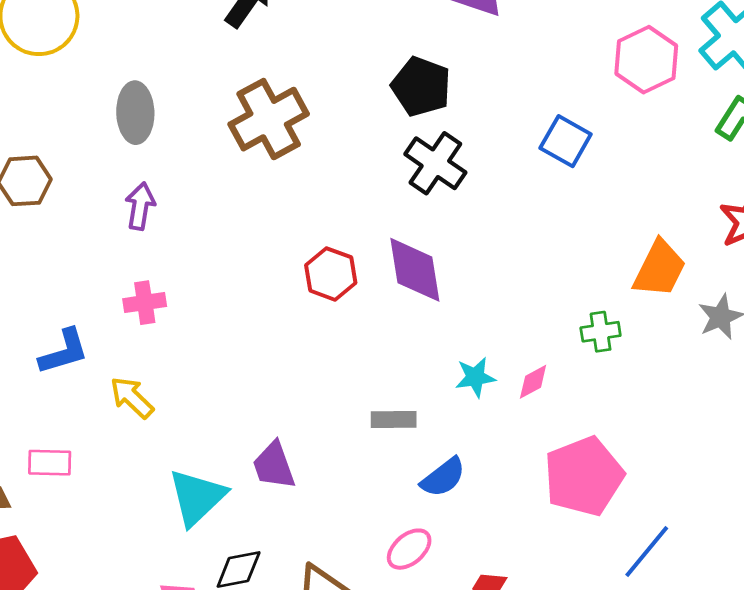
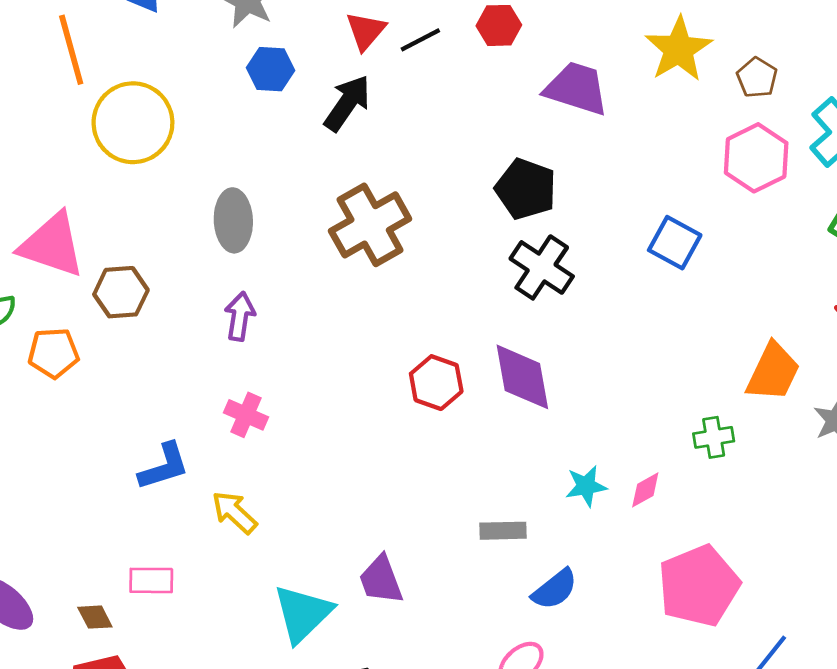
pink cross: (145, 303) -> (246, 415), turned 33

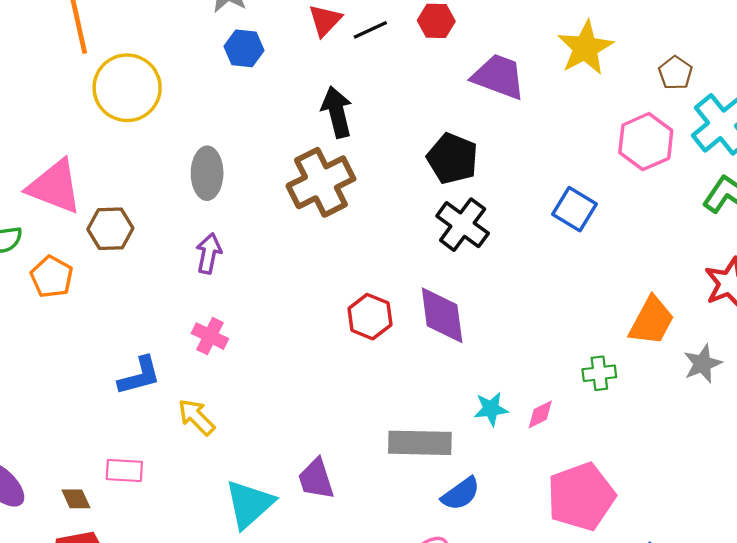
brown pentagon: (757, 78) -> (675, 73), moved
black arrow: (347, 103) -> (337, 112), moved, turned -51
orange pentagon: (53, 353) -> (52, 277), turned 30
gray rectangle: (503, 531) -> (420, 443), size x1.6

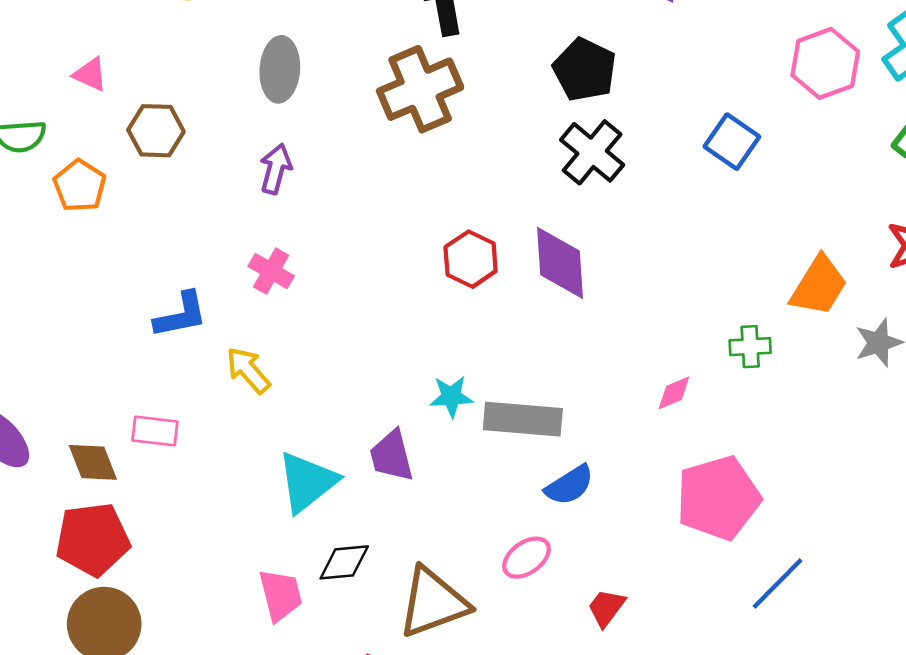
pink triangle: (55, 187) -> (90, 74), size x0.5
cyan star: (491, 409) -> (451, 397), moved
brown diamond: (76, 499) -> (93, 462), size x1.4

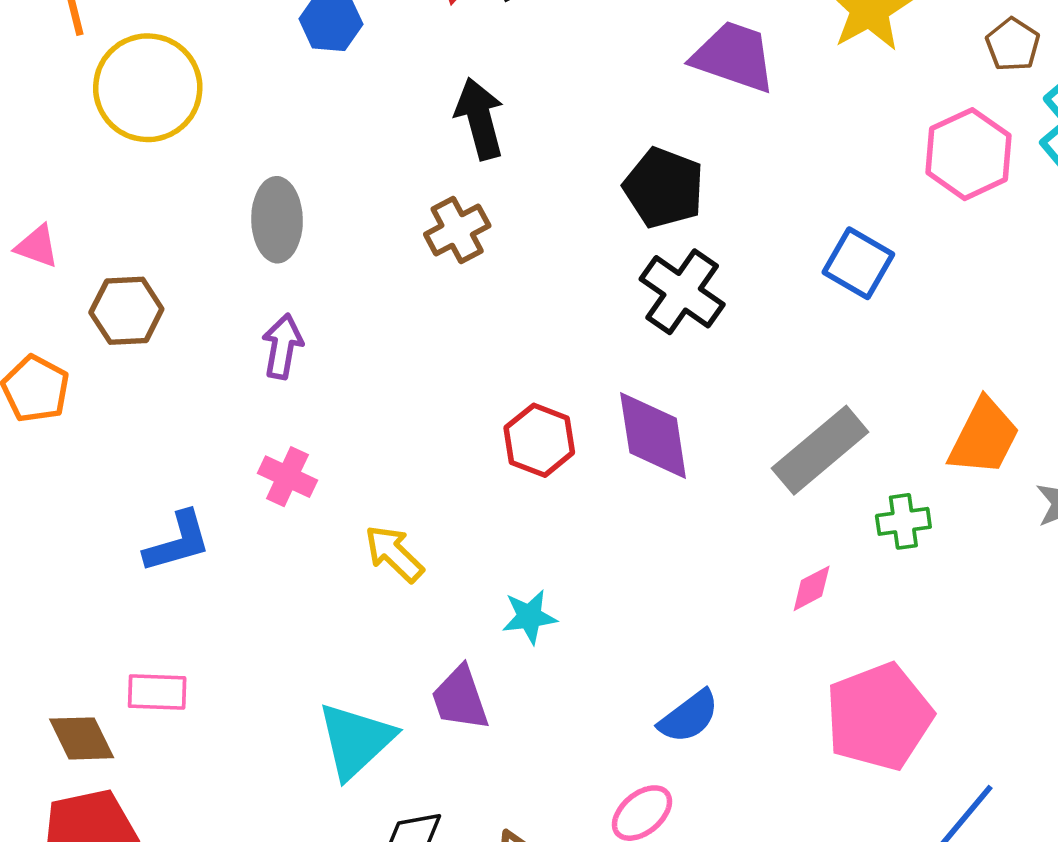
brown cross: (420, 89) -> (457, 230), size x0.6
yellow arrow: (248, 370) -> (394, 554), moved
gray rectangle: (523, 419) -> (820, 450), moved, turned -40

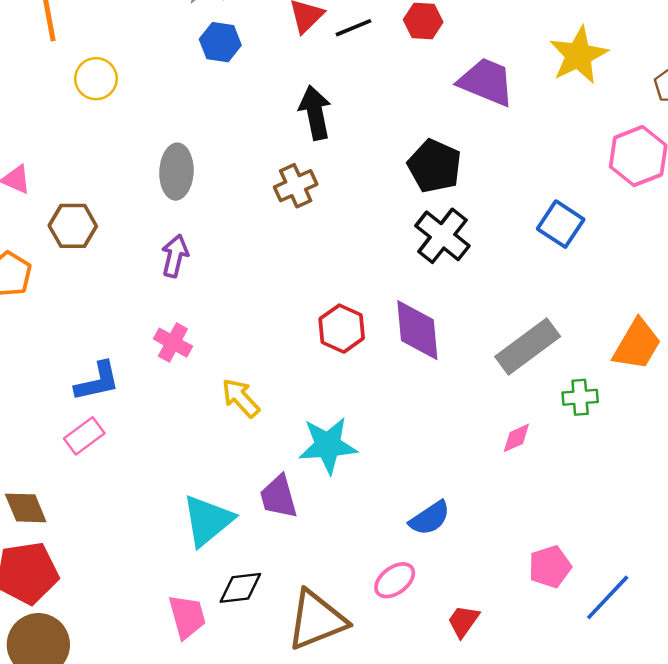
yellow circle: (148, 88) -> (96, 79), size x0.6
cyan star: (529, 617) -> (328, 445), size x1.6
pink rectangle: (157, 692) -> (84, 436), moved, turned -42
pink pentagon: (879, 717) -> (550, 567), moved, size x0.6

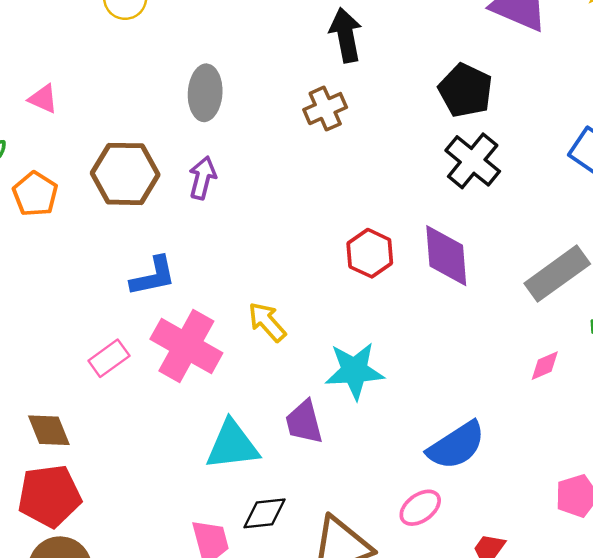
brown hexagon: (73, 226) -> (125, 174), moved, size x1.4
pink cross: (173, 343) -> (186, 346), moved, size x1.8
blue L-shape: (97, 381) -> (153, 276), moved
blue semicircle: (430, 518) -> (456, 445), size x1.4
cyan triangle: (208, 520) -> (232, 445), turned 32

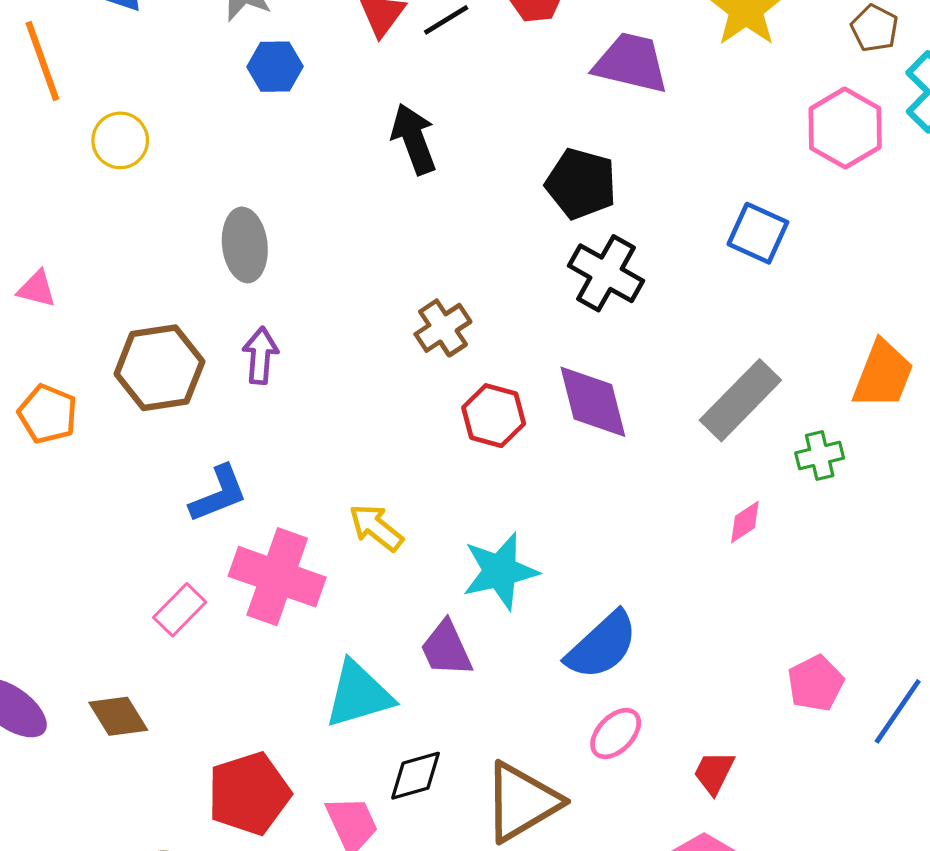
brown cross: (325, 109) -> (443, 328), moved
blue semicircle: (456, 445) -> (602, 645), moved
red pentagon: (49, 496) -> (249, 793), moved

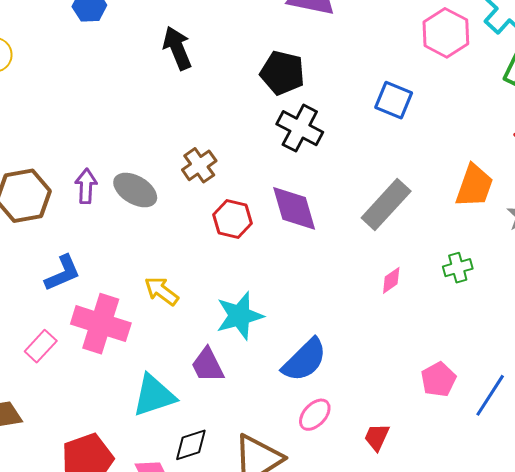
gray ellipse: (245, 245) -> (135, 190), moved, turned -51
green cross: (820, 455) -> (458, 268), moved

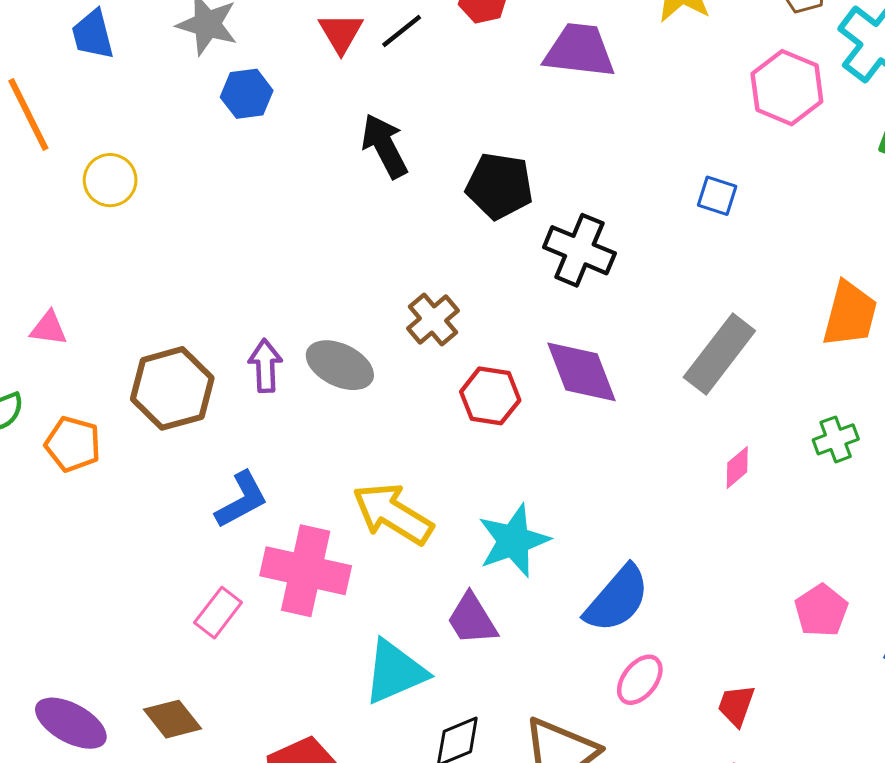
black pentagon: (282, 73) -> (499, 186), moved
blue square: (394, 100) -> (717, 196), size x0.7
yellow arrow: (161, 291) -> (393, 514), size x1.5

